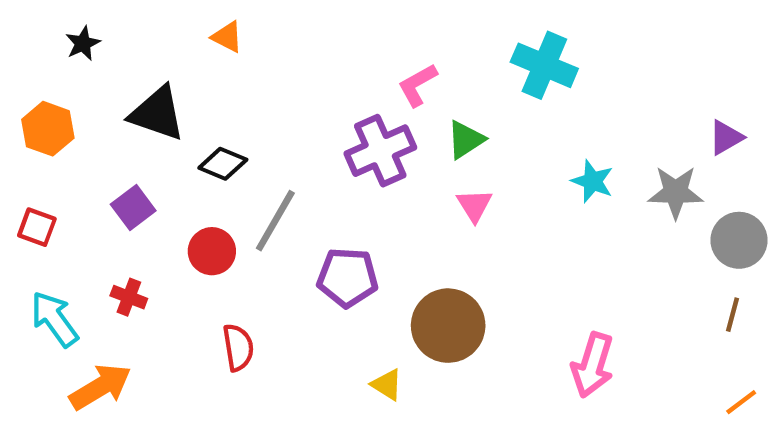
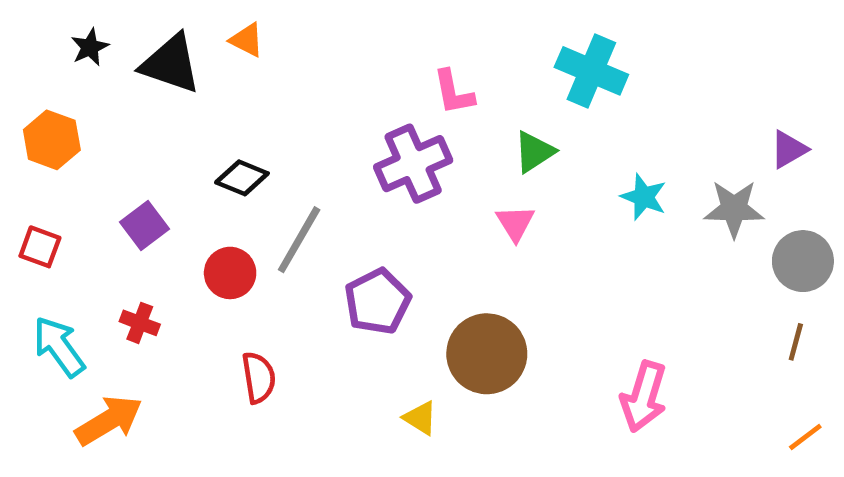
pink L-shape: (418, 85) -> (454, 92), turned -72
black triangle: (157, 113) -> (171, 64), moved
green triangle: (466, 140) -> (534, 152), moved
purple pentagon: (348, 277) -> (377, 301), turned -30

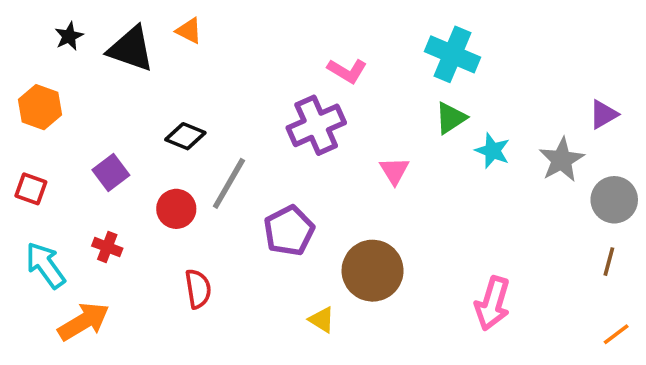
pink L-shape: (454, 92) -> (347, 71), turned -48
green triangle: (534, 152) -> (451, 118), moved
gray star: (734, 209) -> (562, 160), turned -30

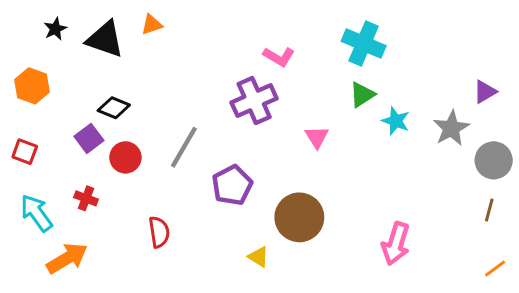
orange triangle: (189, 31) -> (152, 25), turned -45
black diamond: (185, 136) -> (114, 108), moved
red circle: (176, 209) -> (125, 157), moved

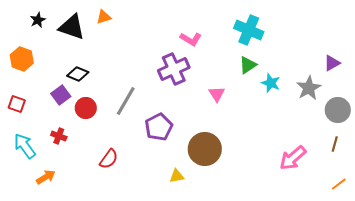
red semicircle: (159, 232) -> (109, 159), turned 45
pink arrow: (396, 244) -> (293, 158), moved, turned 32
yellow triangle: (258, 257) -> (177, 176), turned -42
orange arrow: (67, 258) -> (46, 177), size x0.7

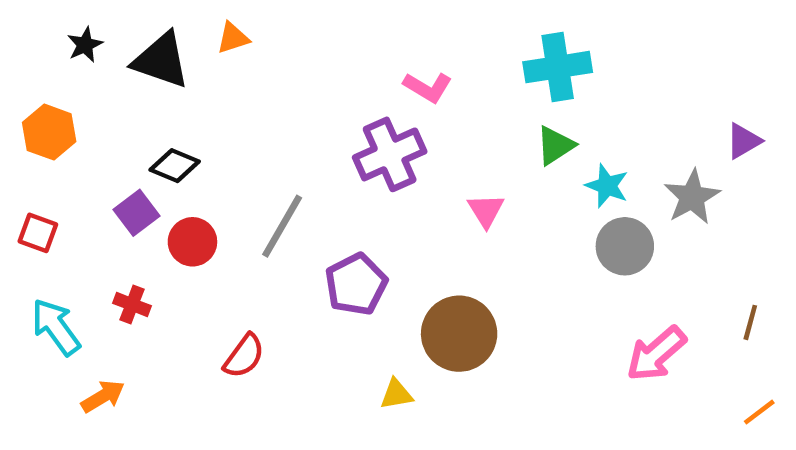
cyan cross: (249, 30) -> (558, 67), turned -32
gray circle: (338, 110) -> (625, 246), moved

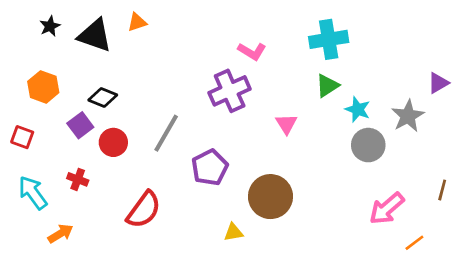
orange hexagon: (49, 132) -> (43, 87), moved
red semicircle: (244, 356) -> (144, 210), size x1.4
orange line: (759, 412) -> (414, 243), moved

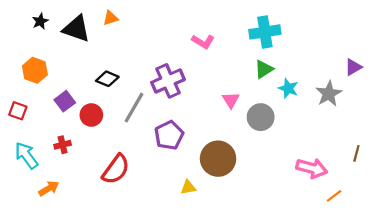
purple cross: (230, 91) -> (168, 81), moved
black diamond: (103, 97) -> (107, 79), moved
gray circle: (368, 145) -> (261, 117), moved
red cross: (78, 179) -> (63, 145), turned -35
pink arrow: (387, 208) -> (312, 168), turned -124

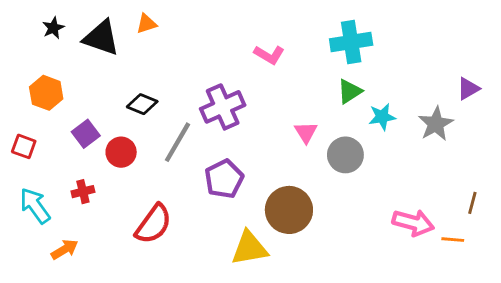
cyan star: (288, 88) -> (382, 117), turned -30
yellow triangle: (188, 187) -> (249, 248), size x1.8
orange line: (334, 196) -> (453, 240), moved, turned 42

